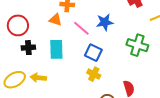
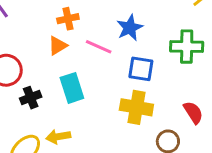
orange triangle: (55, 20) -> (58, 46), turned -32
blue square: (93, 53) -> (141, 69), moved
yellow cross: (94, 74) -> (136, 107), size x1.5

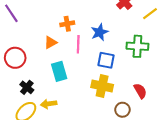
orange cross: (68, 19) -> (67, 24), moved
pink line: (99, 47) -> (78, 44), turned 66
black cross: (31, 98) -> (27, 87), moved, turned -32

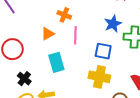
orange cross: (67, 24) -> (64, 15), turned 32
blue star: (100, 32) -> (113, 24), moved

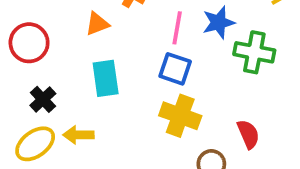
pink line: (75, 35) -> (177, 28), moved
blue square: (103, 51) -> (175, 69), moved

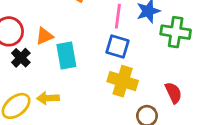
orange triangle: (97, 24) -> (45, 36), moved
black cross: (43, 99) -> (21, 58), moved

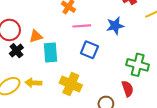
pink line: (118, 16) -> (82, 26), moved, turned 72
green cross: (176, 32) -> (138, 65), moved
yellow cross: (123, 81) -> (71, 84), moved

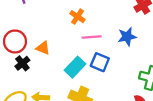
orange triangle: (36, 36) -> (43, 48), turned 40
cyan rectangle: (51, 52) -> (75, 67), moved, turned 48

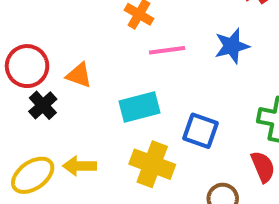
blue square: (100, 62) -> (201, 131), moved
cyan rectangle: (75, 67) -> (140, 107), turned 35

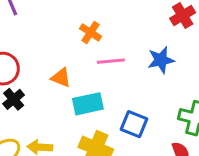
orange triangle: (79, 75) -> (61, 78), moved

